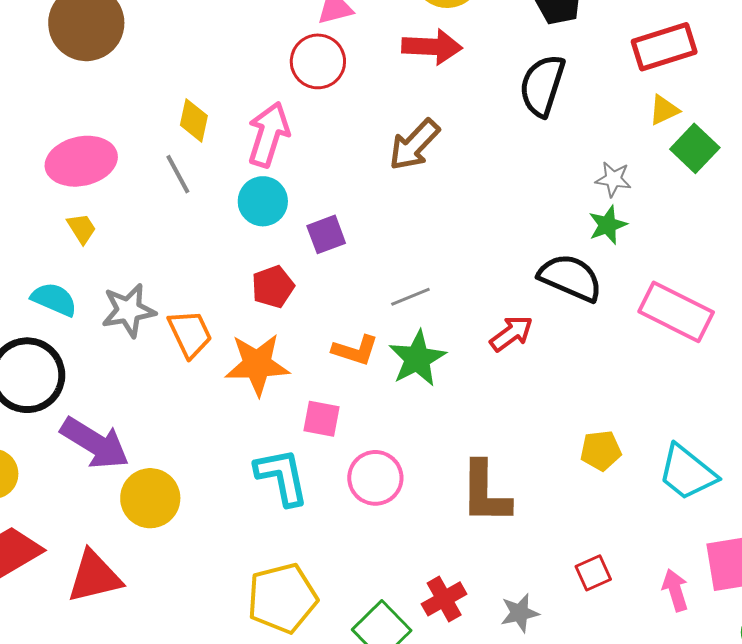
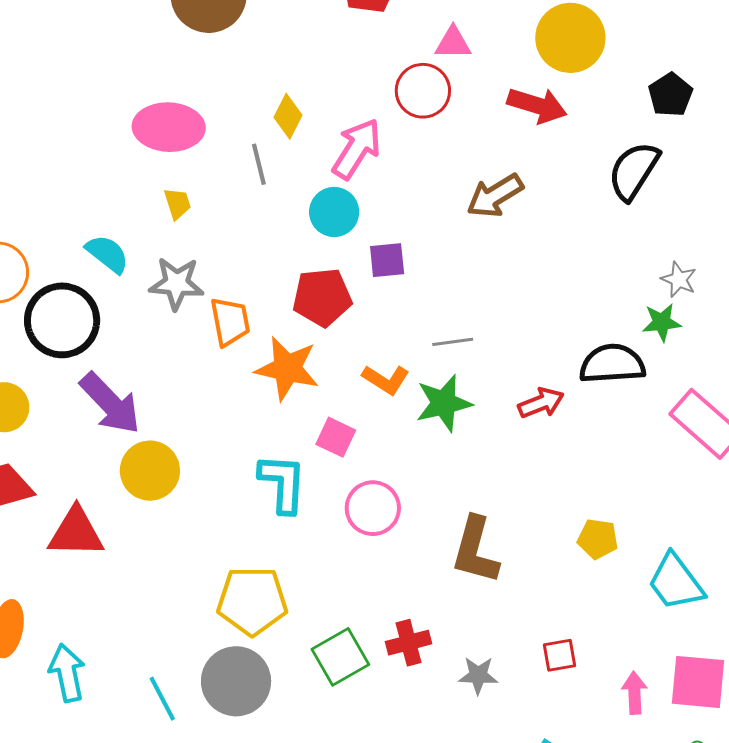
yellow trapezoid: (82, 228) -> (177, 204), moved
black semicircle: (570, 278) -> (612, 364), turned -42
red pentagon: (273, 287) -> (322, 297), size x1.4

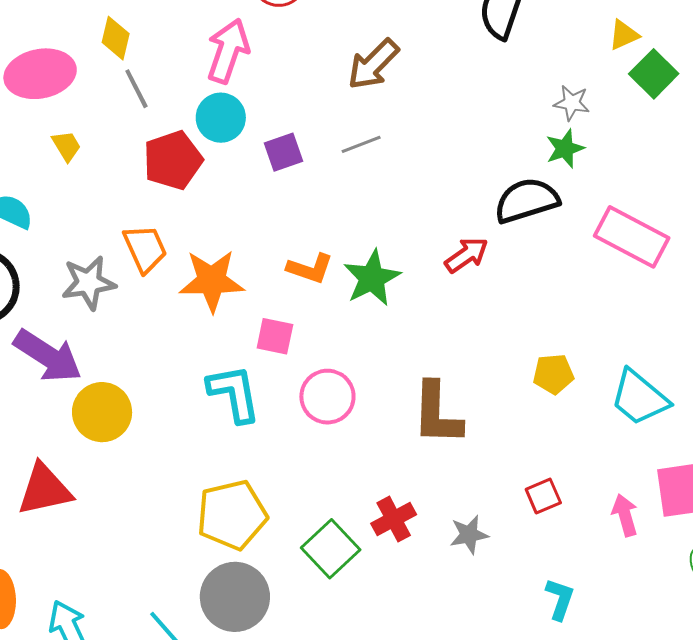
yellow diamond: (288, 116) -> (116, 38), moved
gray star: (177, 283) -> (89, 283), moved
red pentagon: (322, 297) -> (173, 160), moved
gray line: (453, 342) -> (361, 144), moved

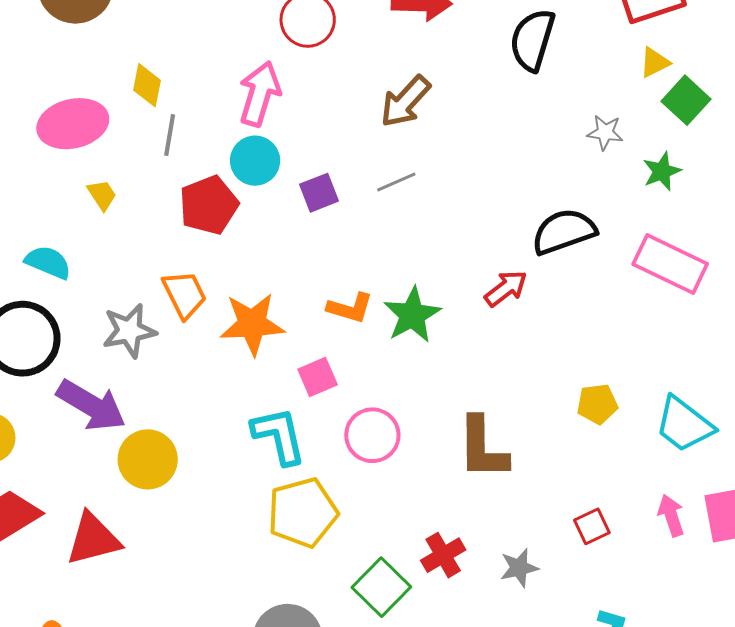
gray line: (136, 89) -> (170, 135), turned 39
green star: (565, 149) -> (662, 171), moved
pink square: (275, 336) -> (318, 377), turned -33
yellow pentagon: (232, 515) -> (303, 512), moved
pink arrow: (625, 515) -> (671, 515), moved

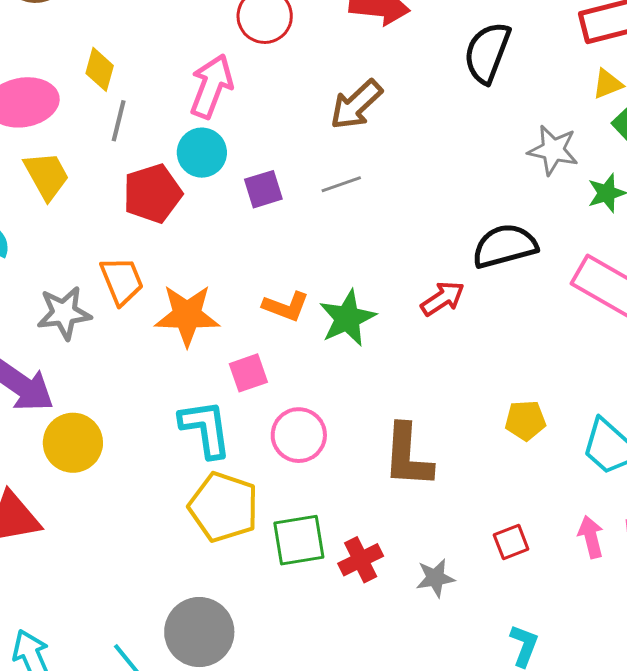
gray star: (605, 132) -> (553, 150), size x1.4
yellow trapezoid: (102, 195) -> (47, 176), size x1.6
yellow pentagon: (303, 512) -> (223, 507), turned 30
green square: (381, 587) -> (299, 540), moved, turned 32

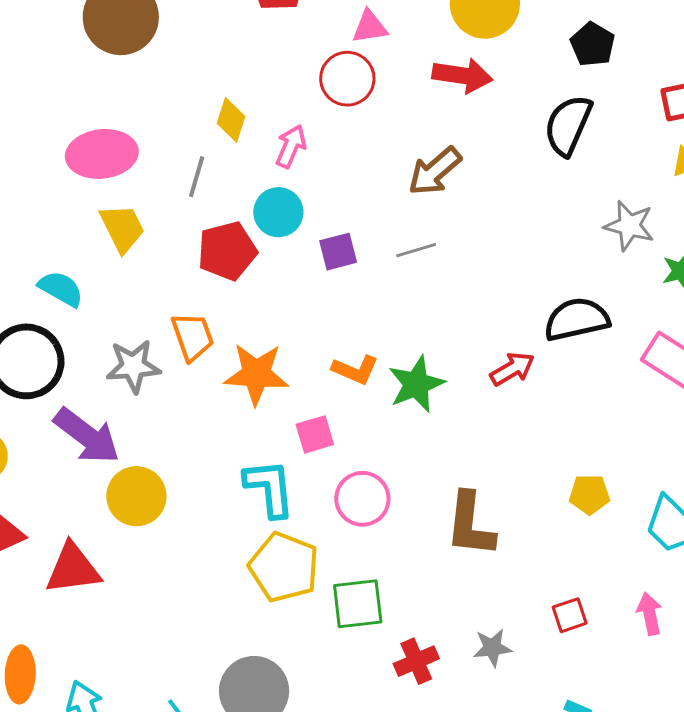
yellow diamond: (100, 69) -> (231, 120), moved
pink arrow: (211, 86) -> (291, 146), size x0.7
red cross: (361, 560) -> (416, 661), moved

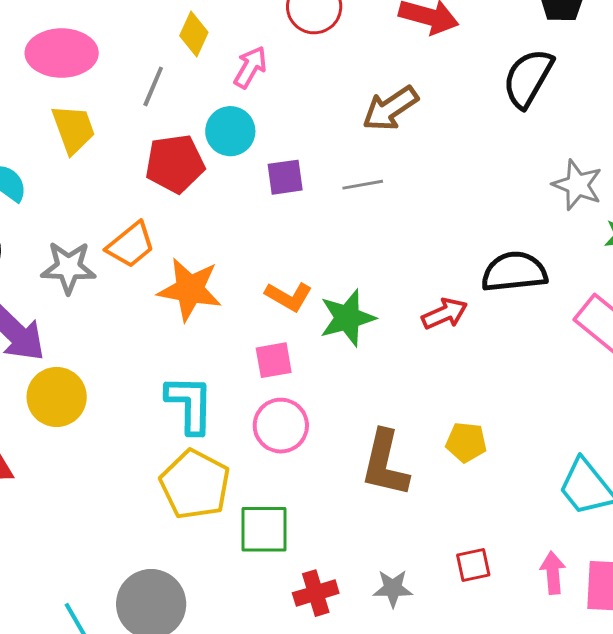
orange trapezoid: (193, 337) -> (131, 245), turned 64
pink square: (315, 434) -> (274, 360), moved
yellow pentagon: (589, 494) -> (466, 442), moved

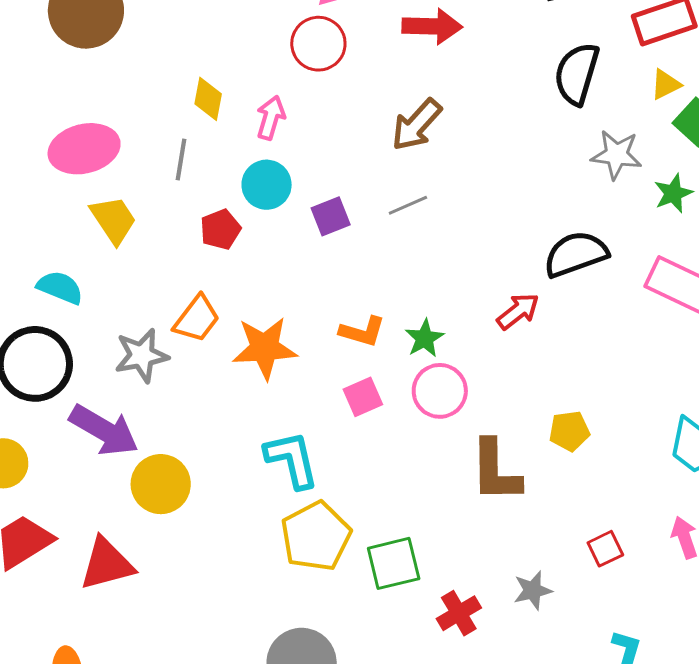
black semicircle: (528, 78) -> (577, 74), moved
red pentagon: (175, 164) -> (220, 229), size x0.7
green star: (347, 318) -> (425, 338), size x0.7
pink circle: (281, 426) -> (440, 391), moved
yellow pentagon: (195, 484) -> (316, 536), turned 30

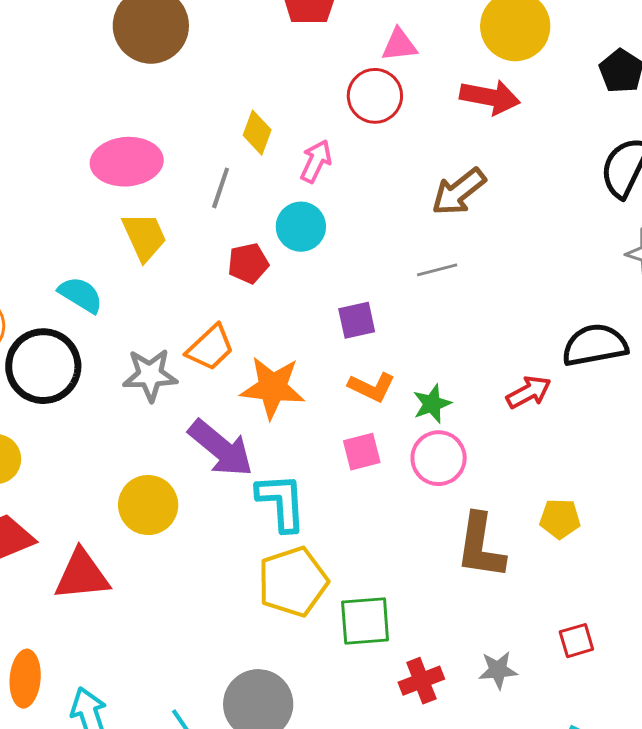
purple square: (331, 216) -> (357, 320), moved
purple arrow: (104, 430) -> (221, 448), moved

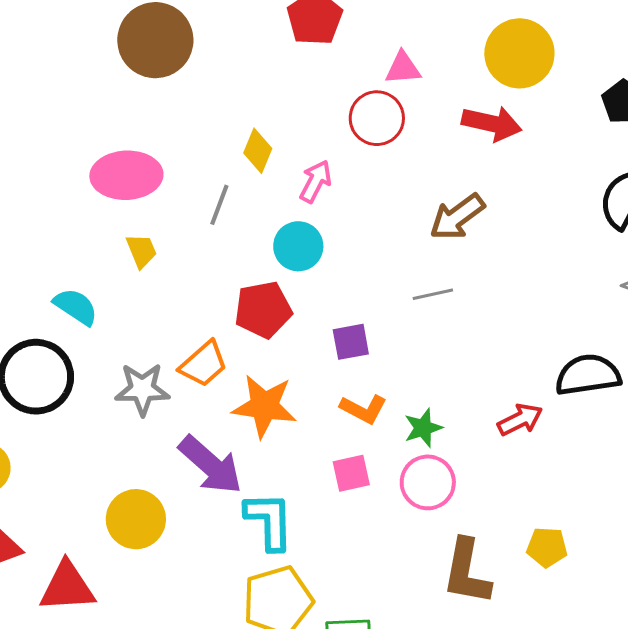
yellow trapezoid: (144, 237) -> (141, 251), size x0.7
red pentagon: (248, 263) -> (263, 310), moved, size x1.4

